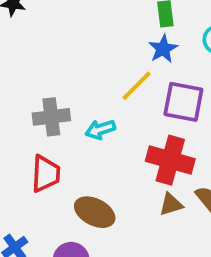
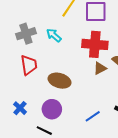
cyan arrow: (100, 129) -> (54, 35), turned 70

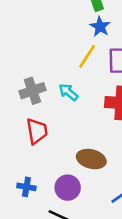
brown ellipse: (60, 81) -> (91, 159), moved
blue cross: (20, 108) -> (26, 187), turned -32

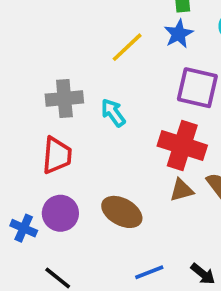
yellow line: (87, 56) -> (127, 47), moved
purple circle: (68, 188) -> (60, 213), moved

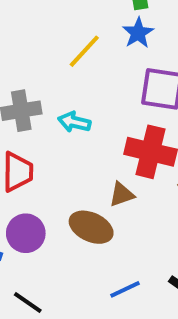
cyan arrow: (113, 113) -> (74, 122), turned -36
brown triangle: (182, 190) -> (122, 194), moved

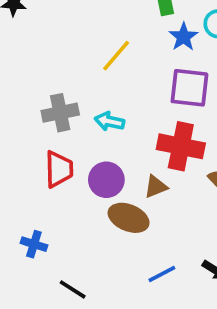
blue star: (138, 33) -> (183, 37), moved
purple circle: (26, 233) -> (106, 180), moved

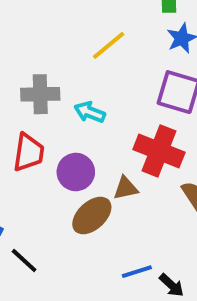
brown ellipse: (129, 218) -> (92, 215), turned -75
blue line: (162, 274) -> (137, 272), moved
black line: (73, 289) -> (24, 260), moved

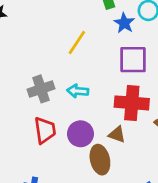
brown triangle: (126, 188) -> (117, 135), turned 48
brown ellipse: (92, 215) -> (100, 160), turned -44

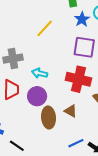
cyan arrow: (78, 91) -> (40, 73), moved
brown triangle: (117, 135) -> (71, 111), moved

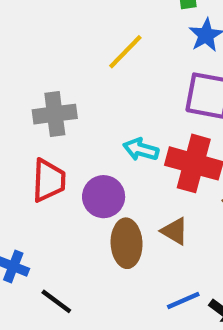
cyan arrow: (40, 73) -> (141, 149), moved

